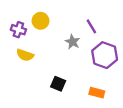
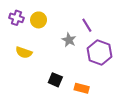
purple cross: (18, 30) -> (16, 18), moved
orange rectangle: (97, 93) -> (82, 88), moved

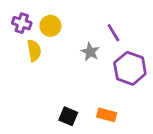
yellow semicircle: (24, 53) -> (34, 51), moved, turned -119
black square: (55, 80) -> (68, 116), moved

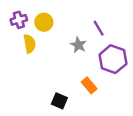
purple cross: (22, 23) -> (19, 20), turned -35
orange rectangle: (107, 115) -> (89, 85), moved, turned 35

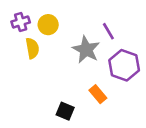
gray star: (78, 45) -> (86, 50), size x1.5

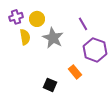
gray star: (86, 50) -> (53, 38), moved

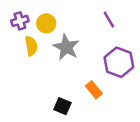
purple line: (83, 24) -> (109, 20), moved

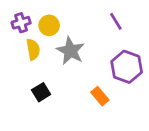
black square: (62, 106) -> (41, 92), moved, turned 36

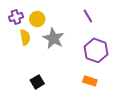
black square: (41, 92) -> (37, 82), moved
orange rectangle: (100, 96) -> (90, 81), moved, turned -32

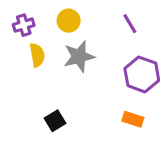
yellow circle: (37, 19) -> (69, 21), moved
gray star: (53, 38) -> (79, 56), turned 30

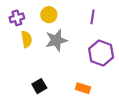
purple line: (130, 24) -> (93, 17), turned 40
orange rectangle: (133, 119) -> (83, 88), moved

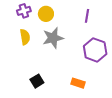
purple cross: (17, 18) -> (24, 11), moved

